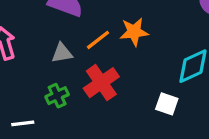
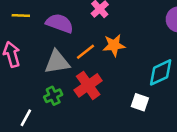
gray triangle: (62, 53) -> (57, 62), size x1.5
white line: (23, 123) -> (26, 118), turned -54

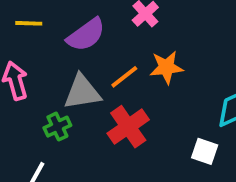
purple semicircle: (60, 23) -> (86, 35), turned 124
green cross: (53, 96) -> (57, 127), moved

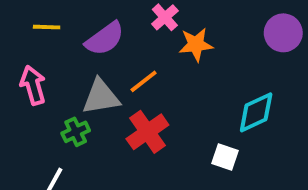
orange star: (166, 67) -> (196, 45), moved

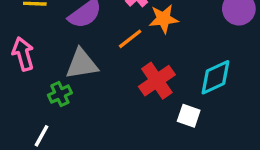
orange line: (144, 81) -> (130, 39), moved
red cross: (147, 132) -> (157, 81), moved

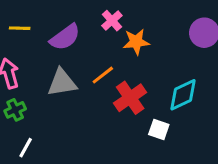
orange line: (130, 39) -> (103, 75), moved
green cross: (60, 94) -> (15, 110), moved

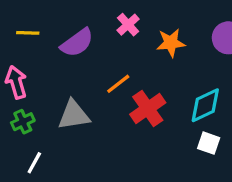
orange star: (136, 42) -> (171, 43), moved
gray triangle: (62, 83) -> (74, 115), moved
white square: (159, 130) -> (209, 143), moved

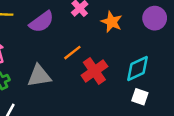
orange star: (171, 43) -> (112, 22), turned 30

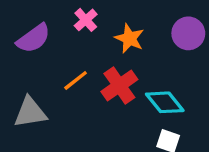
cyan diamond: (137, 69) -> (165, 102), turned 76
red cross: (94, 71) -> (119, 86), moved

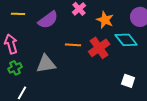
orange line: (76, 80) -> (73, 45), turned 42
cyan diamond: (165, 102) -> (126, 40), moved

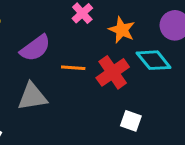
purple semicircle: (48, 20) -> (35, 48), moved
white square: (128, 81) -> (131, 121), moved

